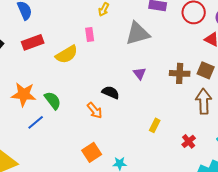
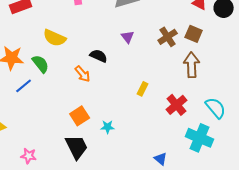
yellow semicircle: (67, 54) -> (55, 38), moved, turned 55
brown cross: (180, 73) -> (168, 37), turned -36
red cross: (189, 141) -> (177, 105), size x1.5

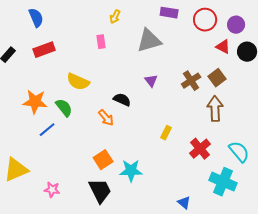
brown square: (194, 34) -> (217, 78), turned 30
cyan star: (108, 127) -> (131, 171), size x1.6
pink star: (29, 156) -> (52, 190), moved

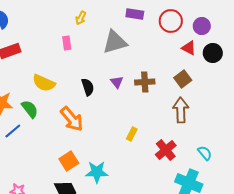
brown cross: (191, 81) -> (145, 82), moved, turned 30
black semicircle: (122, 100) -> (88, 87), moved, turned 48
orange arrow: (106, 118) -> (72, 119), size x1.5
cyan semicircle: (239, 152) -> (205, 153), size x0.7

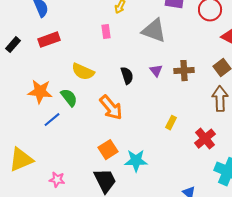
gray triangle: (115, 42) -> (154, 31), turned 36

